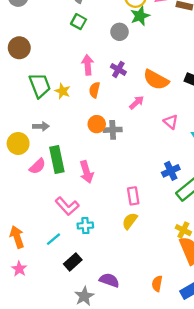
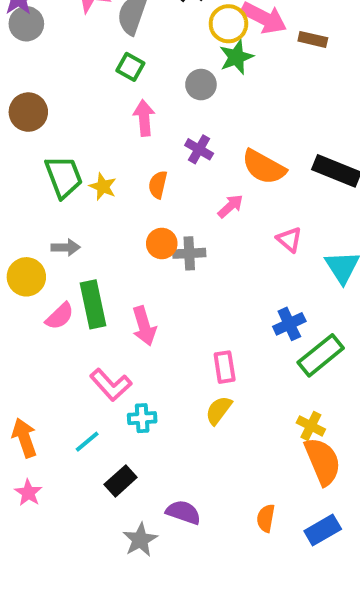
pink arrow: (88, 65) -> (144, 118), moved

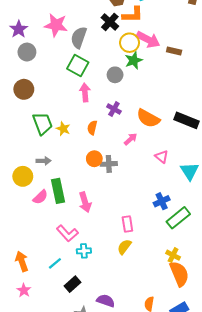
gray circle: (26, 24) -> (27, 52), moved
green square: (130, 67) -> (78, 65), size x1.5

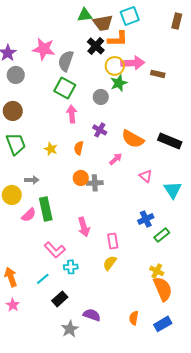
pink arrow: (148, 40) -> (133, 63), turned -30
green trapezoid: (42, 124) -> (16, 144), moved
pink arrow: (85, 202) -> (84, 227), moved
green rectangle: (178, 218) -> (162, 235), size x0.7

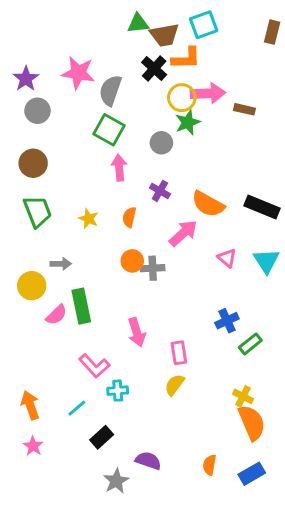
pink arrow: (116, 159) -> (183, 233), size x1.5
cyan triangle: (173, 190) -> (266, 261), moved

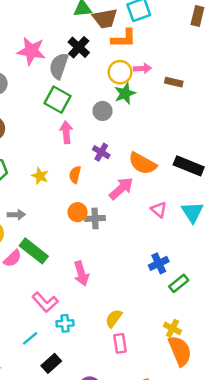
black cross: (154, 68) -> (79, 47), moved
pink arrow: (208, 93) -> (142, 68), size x0.6
green rectangle: (81, 306) -> (34, 251), turned -40
pink rectangle: (179, 353) -> (120, 343), moved

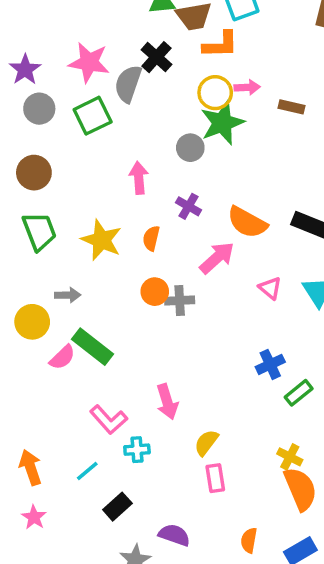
green star: (125, 93) -> (222, 123), size x1.4
green square: (58, 100) -> (93, 116), moved, turned 35
yellow star: (40, 176) -> (101, 240), size x1.6
pink arrow: (81, 273) -> (167, 402), moved

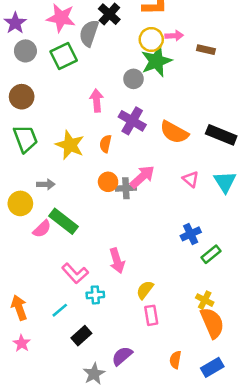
purple cross: (189, 206) -> (132, 121), size x1.5
pink arrow: (217, 258) -> (142, 177), moved
purple semicircle: (174, 535) -> (122, 356), turned -60

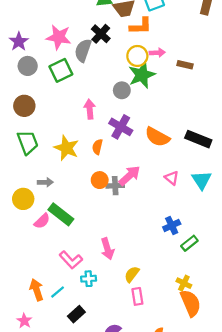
orange arrow: (19, 308) -> (37, 290), moved

